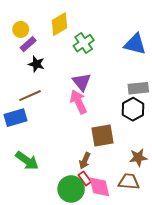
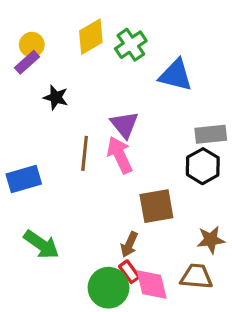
green cross: (84, 43) -> (131, 45), moved
purple rectangle: (28, 44) -> (27, 62), moved
blue triangle: (135, 44) -> (176, 75), moved
brown line: (30, 96) -> (85, 153), moved, turned -60

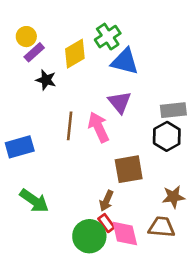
yellow diamond: (91, 37) -> (75, 54), moved
purple rectangle: (27, 62) -> (34, 52), moved
blue triangle: (176, 75) -> (125, 61), moved
purple triangle: (124, 125) -> (120, 102), moved

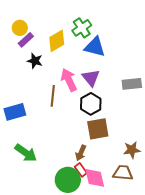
pink arrow: (99, 127) -> (69, 80), moved
black hexagon: (167, 136) -> (91, 104), moved

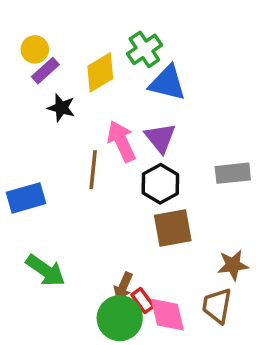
gray rectangle: (132, 84) -> (233, 173), moved
brown arrow: (81, 153) -> (123, 286), moved
brown trapezoid: (123, 173) -> (217, 306), turned -85

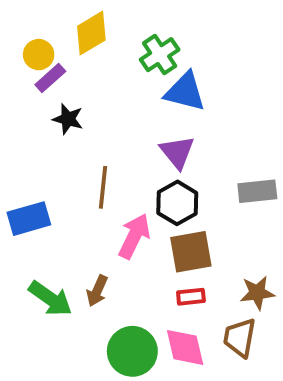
yellow diamond: (100, 72) -> (91, 33), moved
pink arrow: (121, 141) -> (134, 236), moved, turned 51
brown arrow: (123, 286) -> (97, 291), moved
red rectangle: (143, 300) -> (191, 297), moved, turned -60

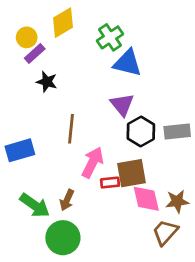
black hexagon: (177, 203) -> (141, 131), moved
red rectangle: (191, 297) -> (110, 183), moved
brown trapezoid: (240, 338) -> (165, 232), turned 32
pink diamond: (185, 347) -> (146, 199), moved
green circle: (132, 351) -> (63, 238), moved

